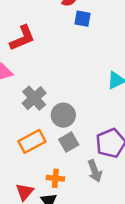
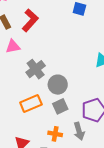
red L-shape: (22, 38) -> (30, 20), turned -30
orange cross: (55, 178) -> (55, 134), moved

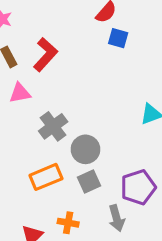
orange cross: (55, 134) -> (68, 223), moved

